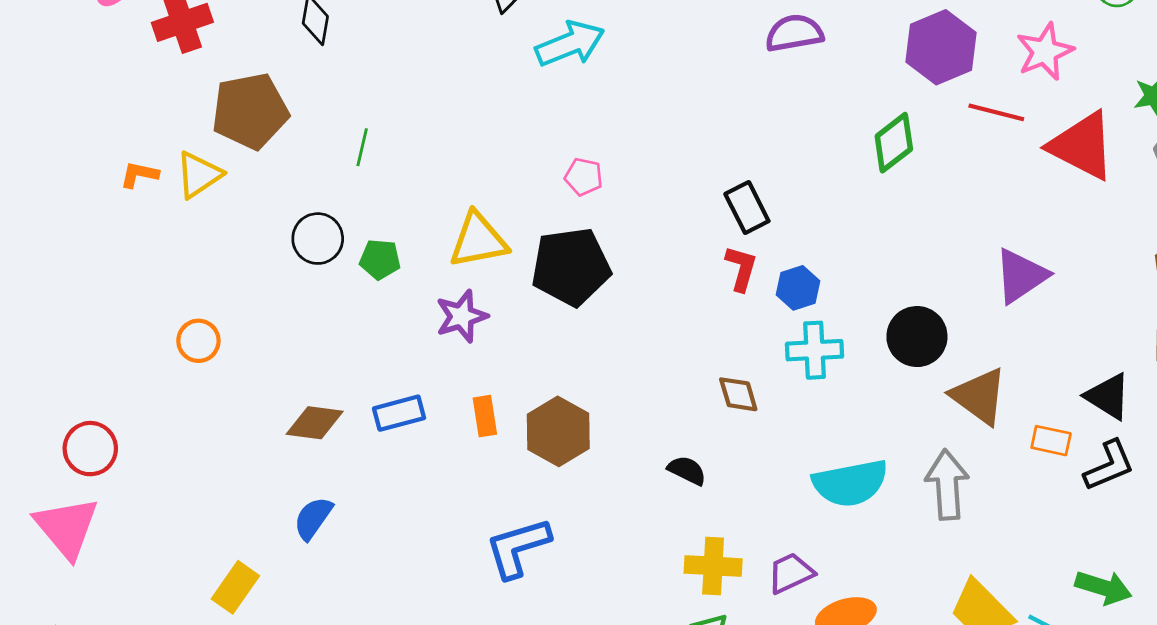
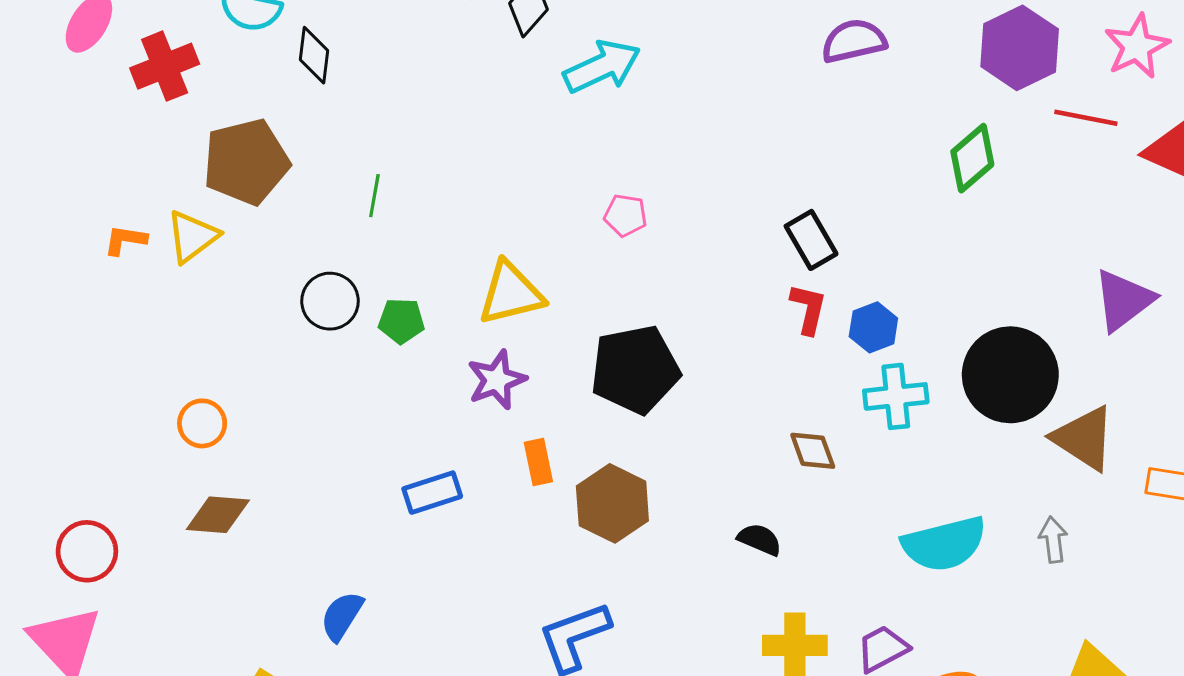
black pentagon: (571, 267) -> (635, 369), moved
black circle: (917, 337) -> (1010, 375), size x1.4
orange rectangle: (485, 416) -> (538, 462), moved
brown diamond: (315, 423) -> (218, 515), moved
gray arrow: (947, 485) -> (1053, 540), size x0.6

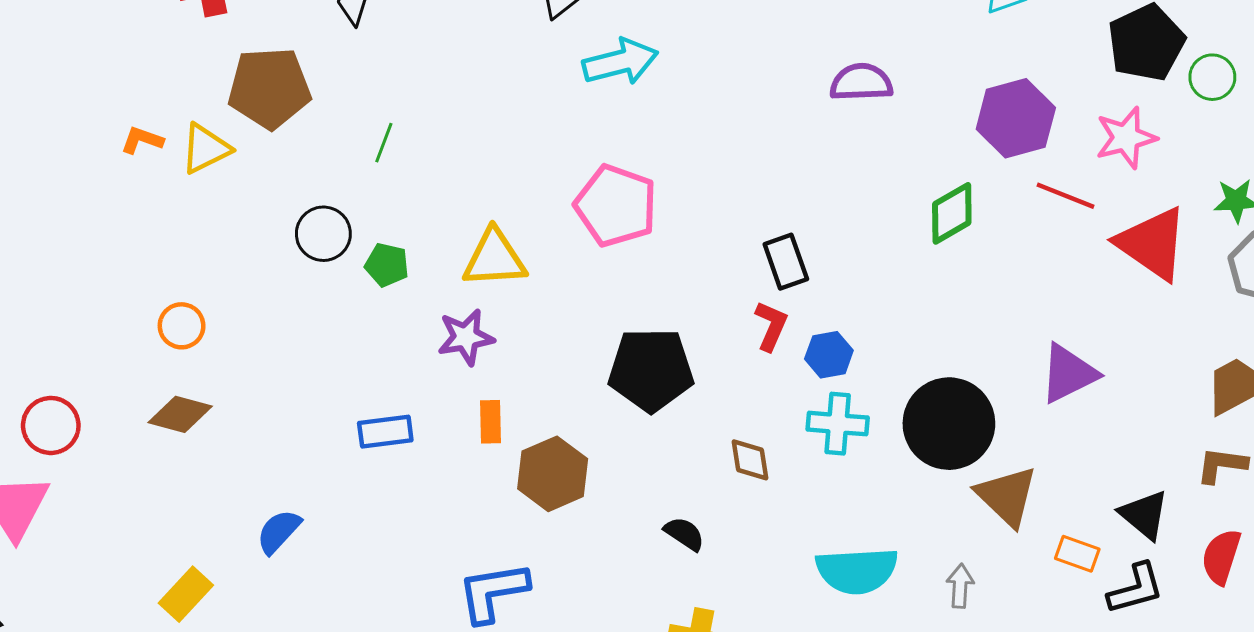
pink pentagon: (625, 215) -> (616, 206), size x2.0
black pentagon: (635, 369) -> (651, 370), moved

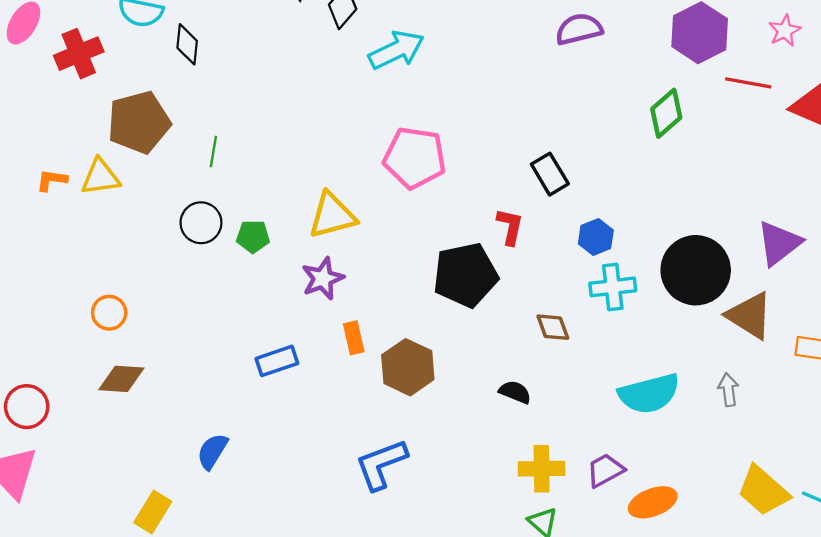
pink star: (1126, 138) -> (785, 31), size x0.7
green line: (384, 143) -> (213, 152), moved
yellow triangle: (206, 149) -> (100, 177), turned 30
red L-shape: (771, 326) -> (510, 227), moved
purple triangle: (1069, 374) -> (779, 243), moved

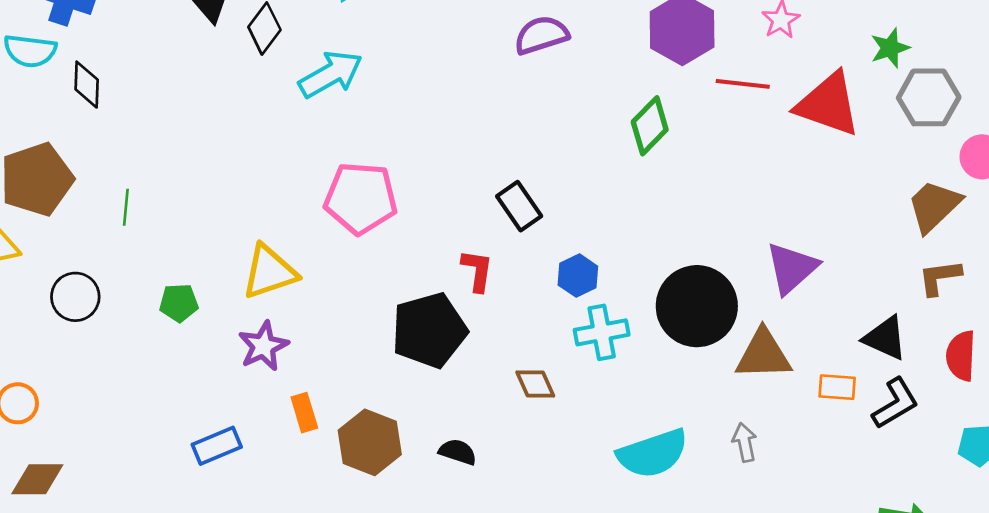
black circle: (201, 223) -> (75, 297), moved
brown triangle: (750, 316) -> (763, 354), turned -30
black semicircle: (515, 392) -> (458, 452), moved

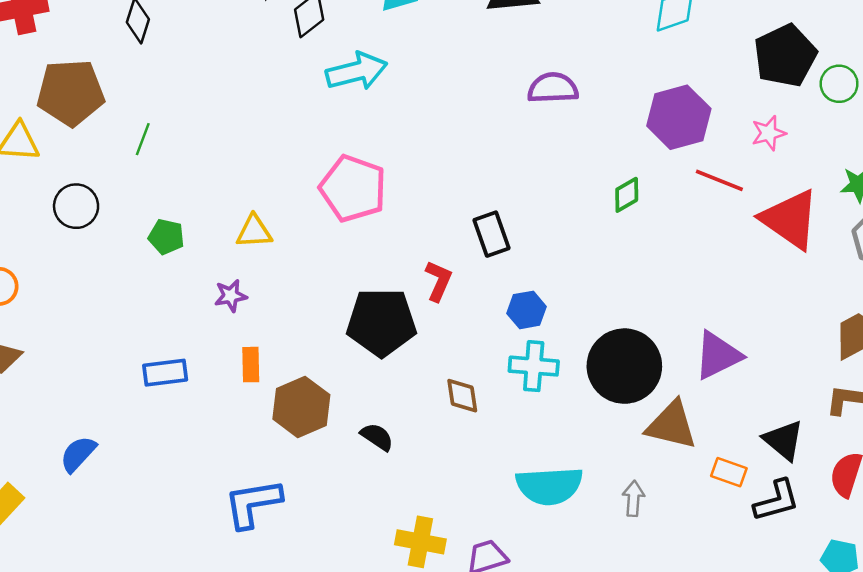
green diamond: (650, 126) -> (627, 195), size x0.7
yellow triangle: (269, 272) -> (254, 231), size x0.7
purple star: (263, 346) -> (231, 296), size x0.7

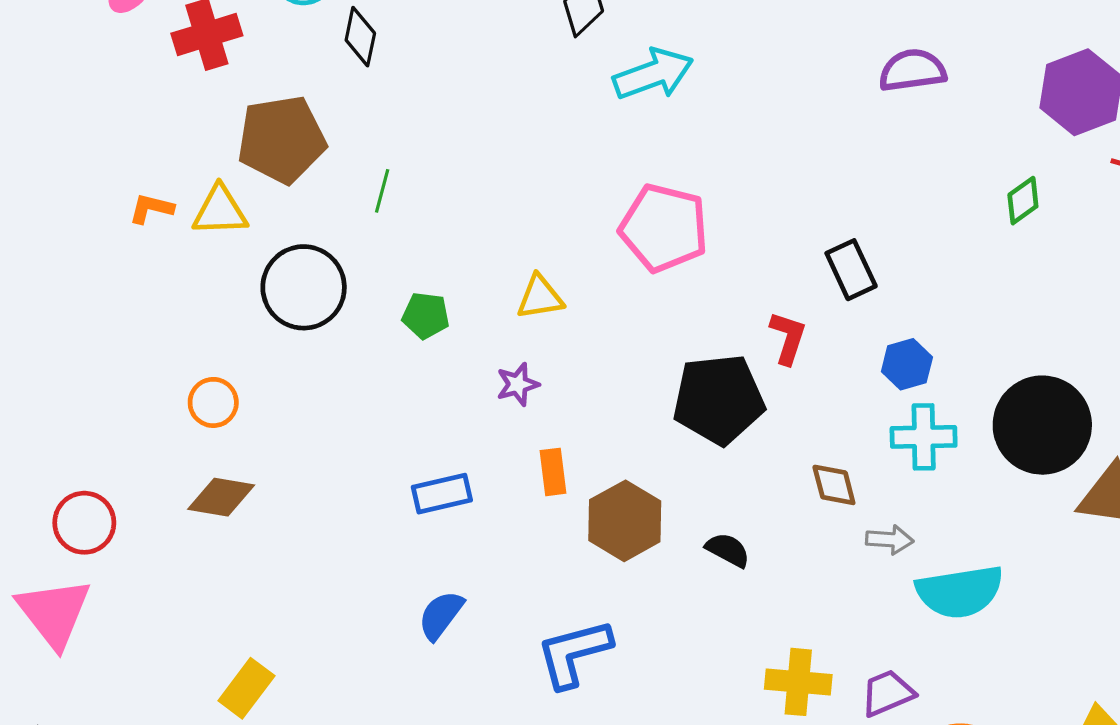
black circle: (76, 206) -> (304, 287), size x1.4
blue semicircle: (78, 454) -> (441, 615), moved
gray arrow: (633, 498) -> (890, 540), moved, turned 96

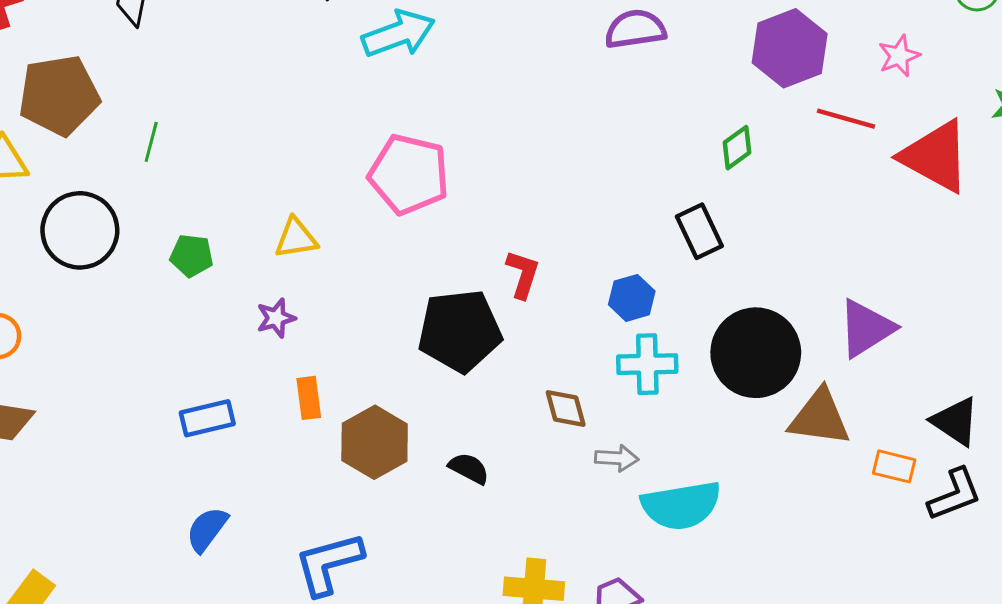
black rectangle: (851, 270) -> (699, 231), moved

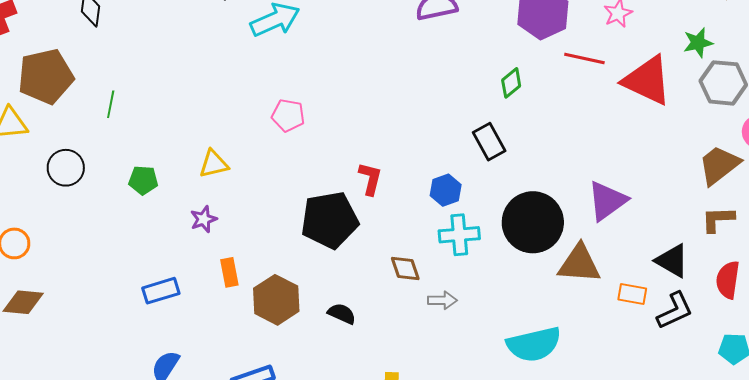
pink pentagon: (409, 174) -> (288, 115), size x0.6
black circle: (80, 230) -> (66, 168), size x0.7
cyan semicircle: (681, 505) -> (534, 344), moved

